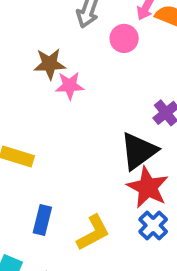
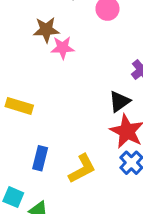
black triangle: (139, 151) -> (119, 101), size x0.7

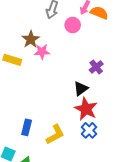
brown star: (46, 30) -> (31, 39), turned -30
yellow rectangle: (19, 106) -> (12, 60), moved

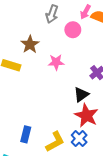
pink star: (42, 52) -> (56, 62), moved
blue cross: (89, 130) -> (79, 139), moved

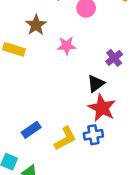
blue rectangle: (26, 134) -> (31, 130), turned 42
blue cross: (79, 139) -> (93, 135), turned 35

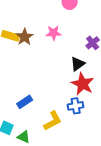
brown star: (36, 25) -> (25, 37), moved
yellow L-shape: (65, 138) -> (53, 121), moved

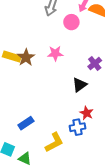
red star: (83, 84) -> (87, 113), moved, size x0.6

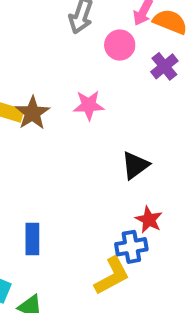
purple cross: (95, 64) -> (164, 66), moved
blue rectangle: (26, 123) -> (32, 239), turned -56
yellow L-shape: (54, 142) -> (112, 276), moved

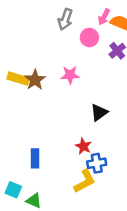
red star: (149, 220) -> (83, 146), moved

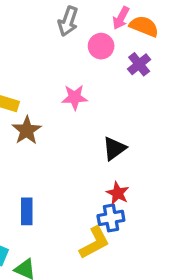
brown star: (35, 80) -> (27, 130), moved
red star: (83, 146) -> (118, 193), moved

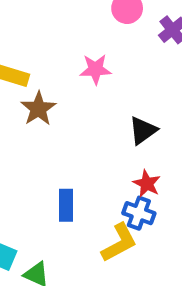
blue rectangle: (27, 211) -> (66, 205), moved
blue cross: (111, 218) -> (139, 213), turned 30

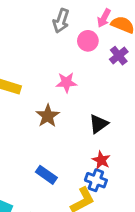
brown star: (38, 109) -> (48, 116), moved
blue rectangle: (66, 205) -> (46, 175), turned -55

